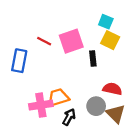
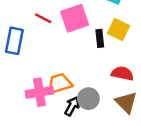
yellow square: (110, 40) -> (119, 30), moved
gray circle: (96, 106) -> (88, 99), moved

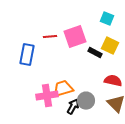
red line: (43, 18) -> (50, 37), turned -32
black rectangle: (100, 38) -> (95, 53), turned -56

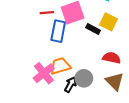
blue rectangle: (27, 55) -> (58, 31), moved
pink cross: (47, 96) -> (44, 73), turned -30

